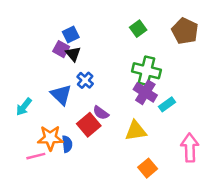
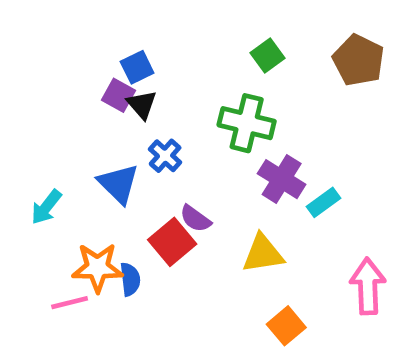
green cross: (146, 71) -> (247, 123), moved

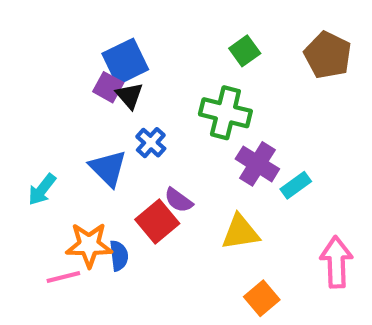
blue square: (137, 67) -> (125, 62), size x1.5

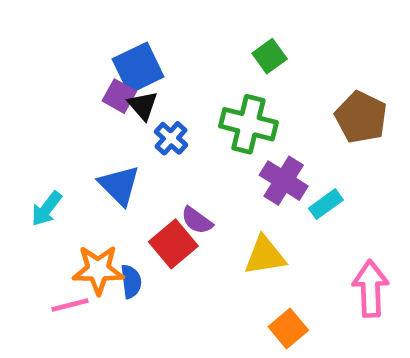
brown pentagon: (328, 55) -> (361, 117), moved
blue cross: (151, 143) -> (171, 138), moved

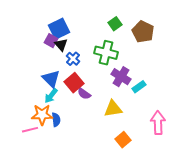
brown pentagon: (361, 117) -> (143, 32), moved
cyan arrow: (47, 209) -> (51, 96), moved
red square: (173, 244) -> (74, 83), moved

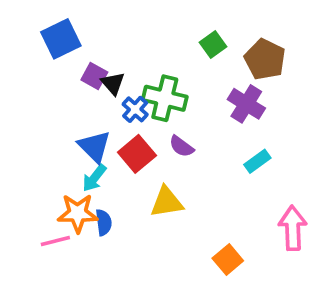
blue square: (59, 29) -> (61, 39), moved
green cross: (106, 53) -> (165, 98), moved
purple cross: (121, 77) -> (246, 104), moved
purple semicircle: (84, 94) -> (181, 146), moved
yellow triangle: (113, 109) -> (167, 202), moved

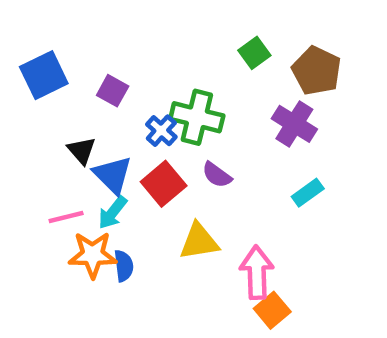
blue square: (61, 39) -> (44, 75), moved
black triangle: (113, 83) -> (82, 151), moved
pink arrow: (293, 228) -> (257, 272), moved
pink line: (55, 241) -> (66, 217), moved

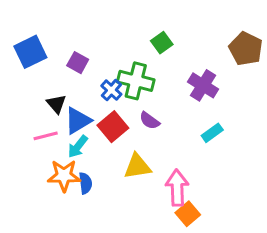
green square: (254, 53) -> (162, 43), moved
brown pentagon: (317, 71) -> (246, 49), moved
blue triangle: (113, 175) -> (78, 121), turned 44
pink line: (66, 217) -> (46, 136), moved

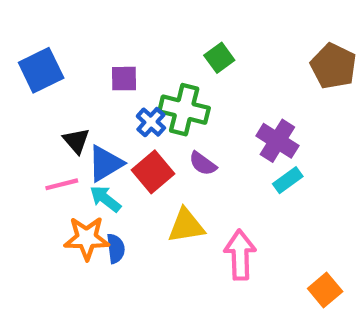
purple square: (78, 63) -> (124, 79), moved, turned -30
purple cross: (203, 85) -> (277, 141), moved
cyan arrow: (78, 147) -> (105, 199), turned 90
orange square: (188, 214) -> (325, 290), moved

